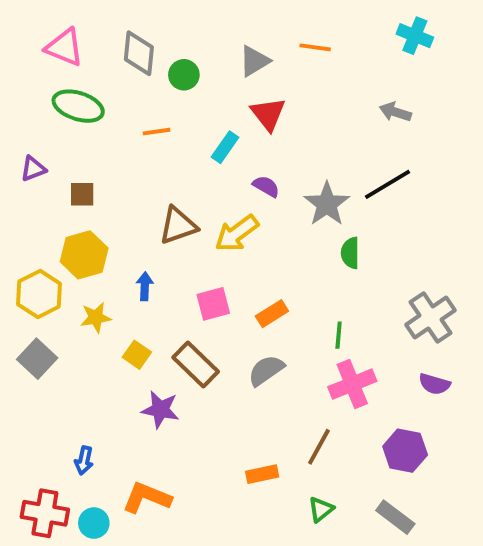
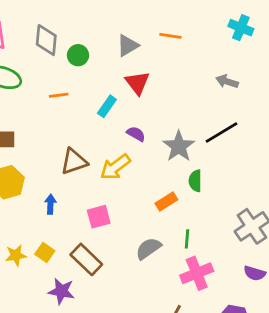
orange rectangle: (272, 314) -> (166, 202), moved
yellow star: (96, 318) -> (16, 255), moved
gray semicircle: (266, 370) -> (148, 248), moved

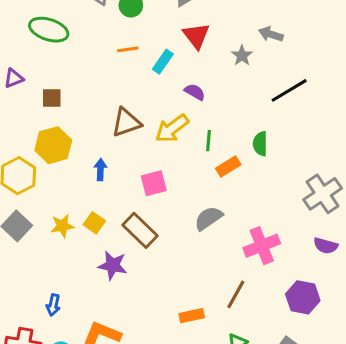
gray arrow: (227, 81) -> (271, 34), moved
orange line: (59, 95) -> (128, 49), moved
gray star: (179, 146) -> (242, 55), moved, size x0.6
green line: (187, 239) -> (208, 141), moved

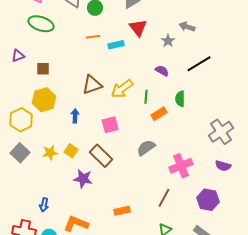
cyan rectangle: (163, 62) -> (116, 45), turned 42
purple semicircle: (195, 92) -> (162, 71), moved
orange rectangle: (192, 316) -> (122, 211), moved

